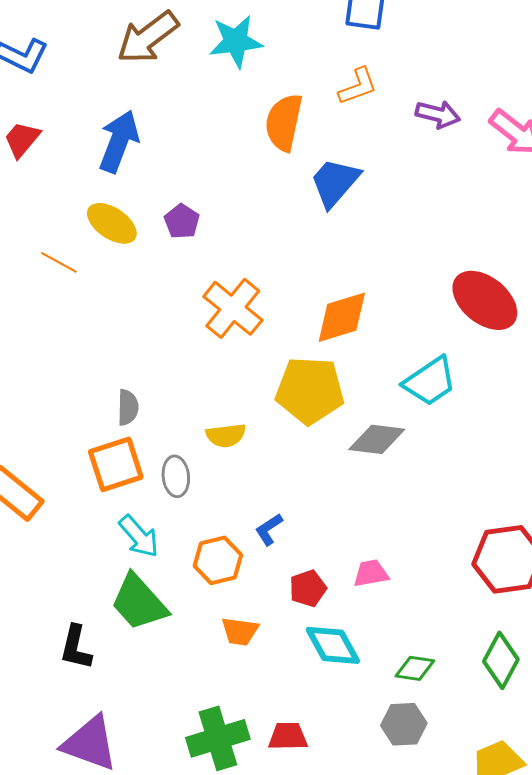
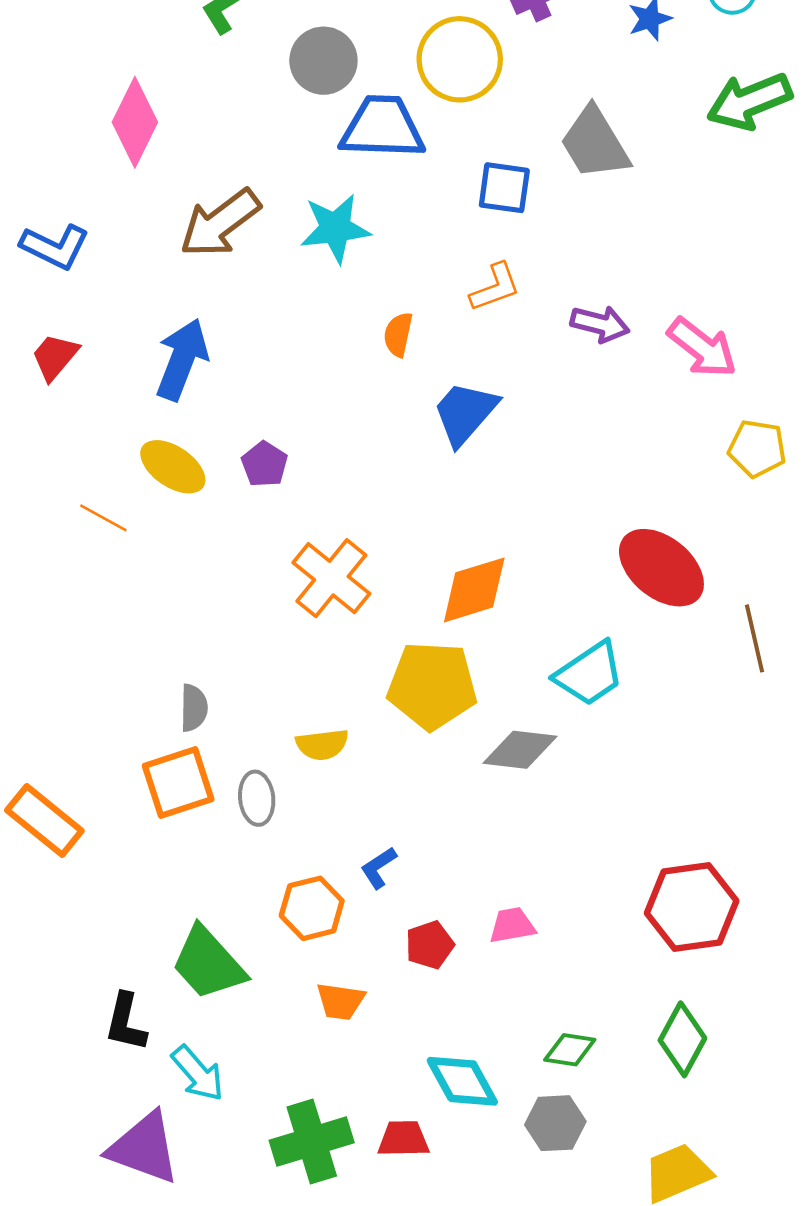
orange semicircle: (284, 122) -> (398, 334), size x0.6
cyan arrow: (139, 536) -> (198, 1073), moved
cyan diamond: (333, 645) -> (462, 1081), moved

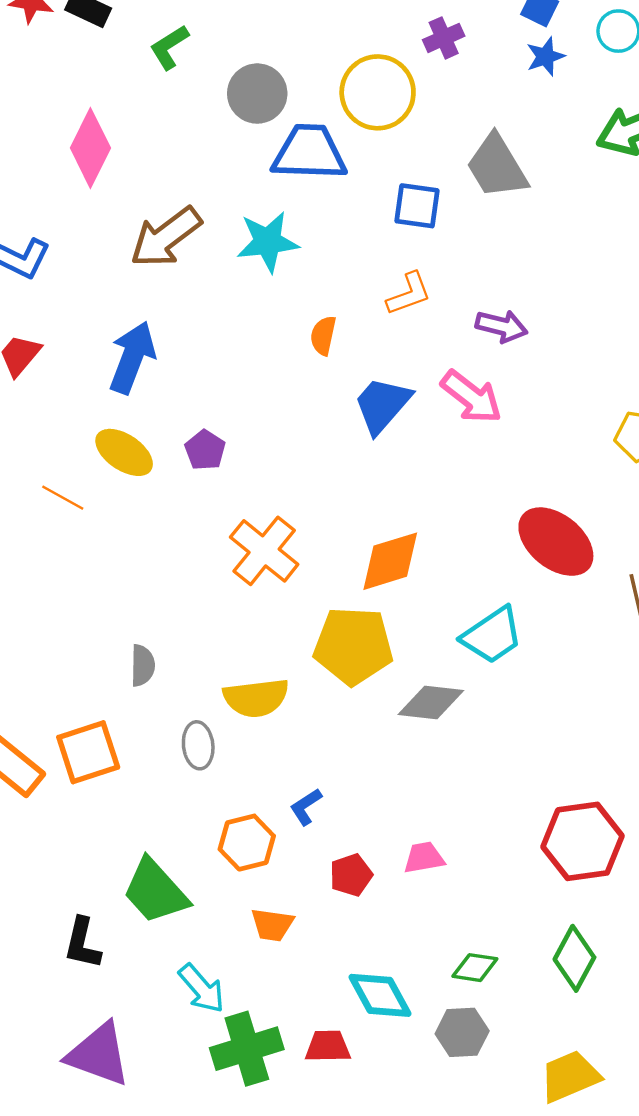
pink arrow: (702, 348) -> (471, 397), moved
yellow semicircle: (322, 745) -> (256, 698), size x1.4
orange square: (178, 783) -> (88, 752), moved
cyan arrow: (198, 1073) -> (202, 988), moved

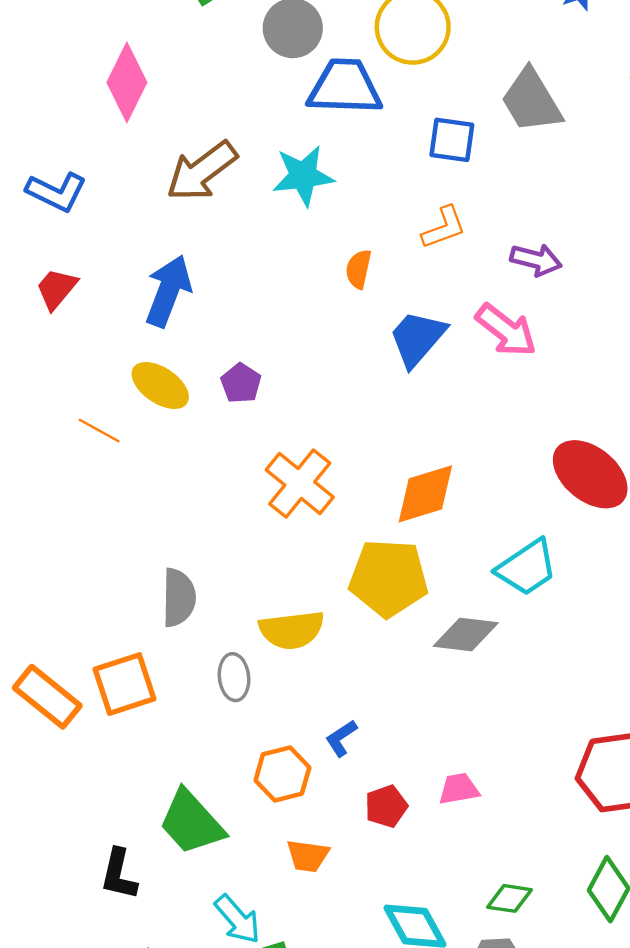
gray semicircle: (143, 665) -> (179, 598), size x1.4

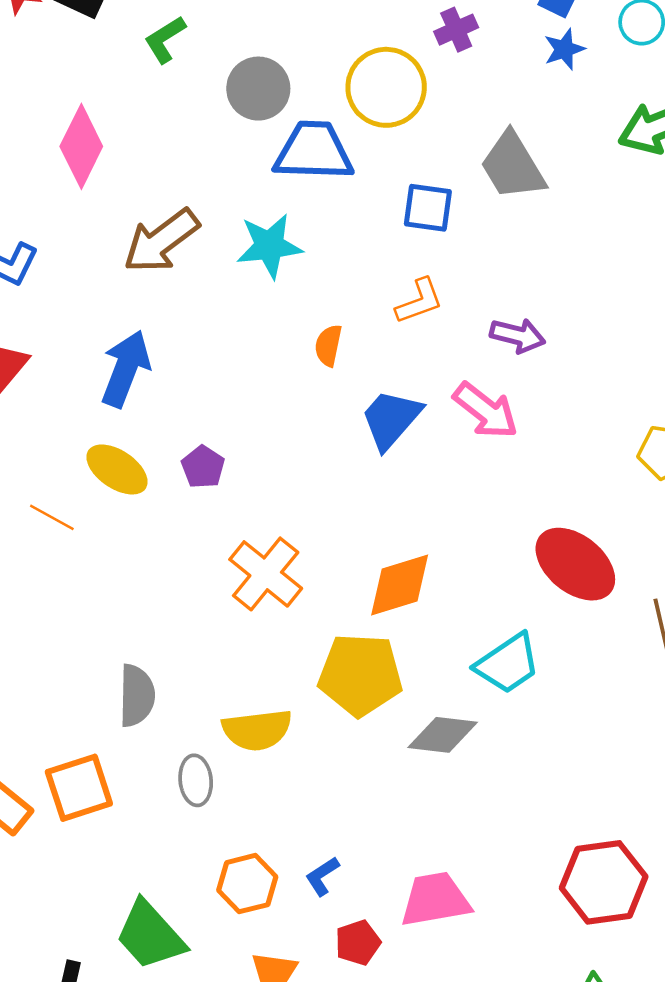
blue L-shape: (341, 738) -> (322, 876), moved
pink trapezoid: (459, 789) -> (435, 900), size x1.6
red pentagon: (386, 806) -> (358, 943), moved

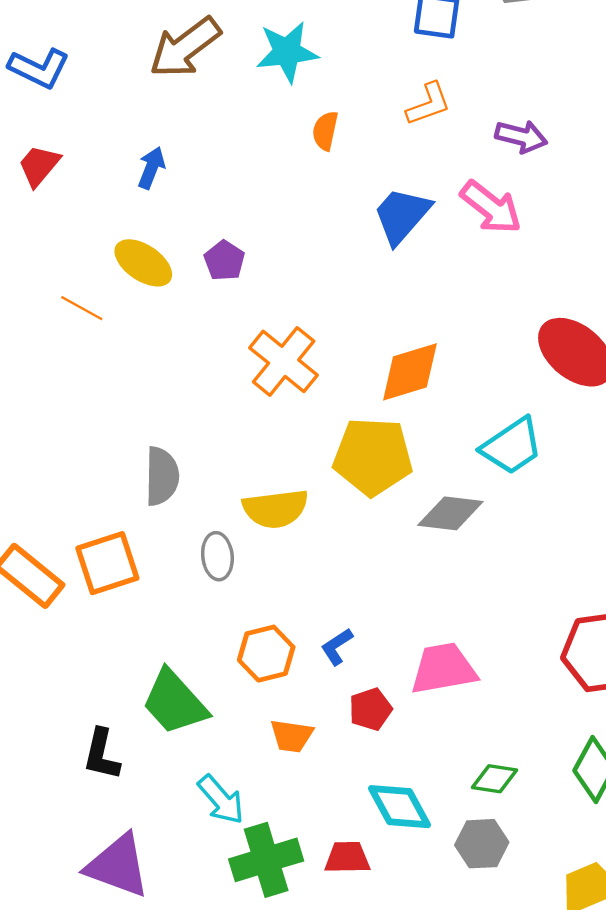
orange semicircle: (328, 345) -> (325, 131), moved
blue arrow: (126, 369) -> (151, 168), size x0.6

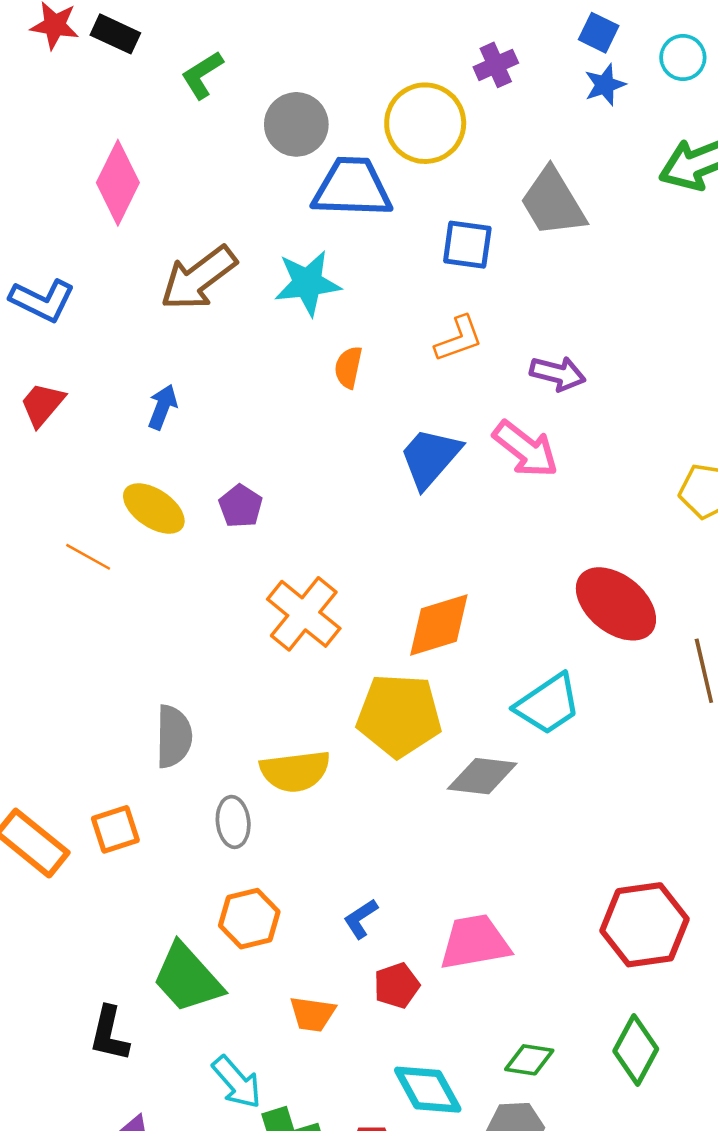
orange square: (107, 563) -> (115, 829), size x0.7
orange hexagon: (266, 654) -> (249, 919), moved

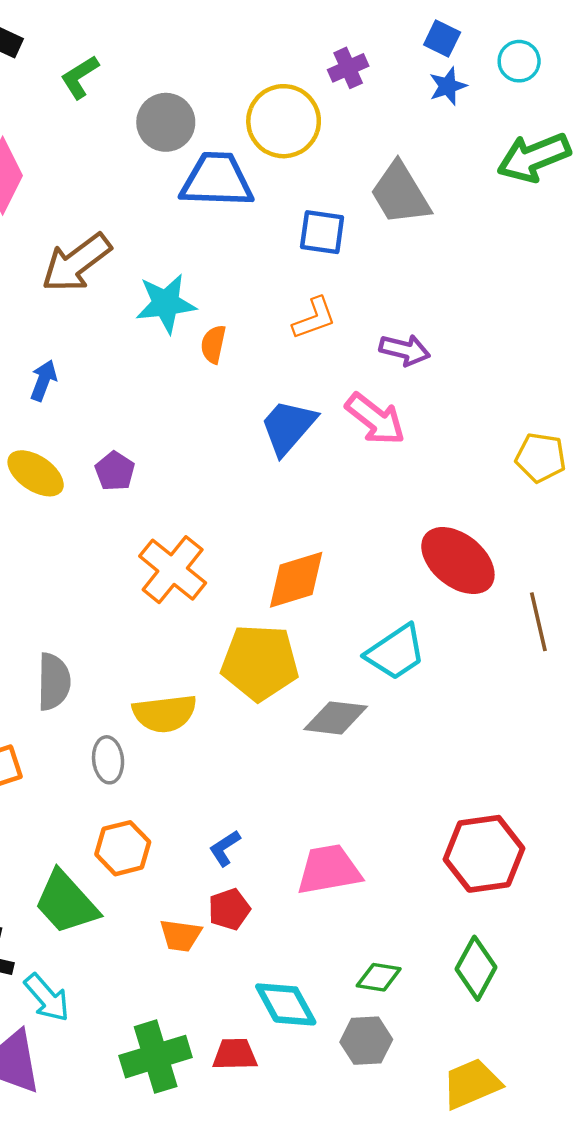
cyan star: (307, 283) -> (166, 303), moved
red pentagon: (397, 986) -> (229, 909), moved
cyan arrow: (237, 1082) -> (47, 998), moved

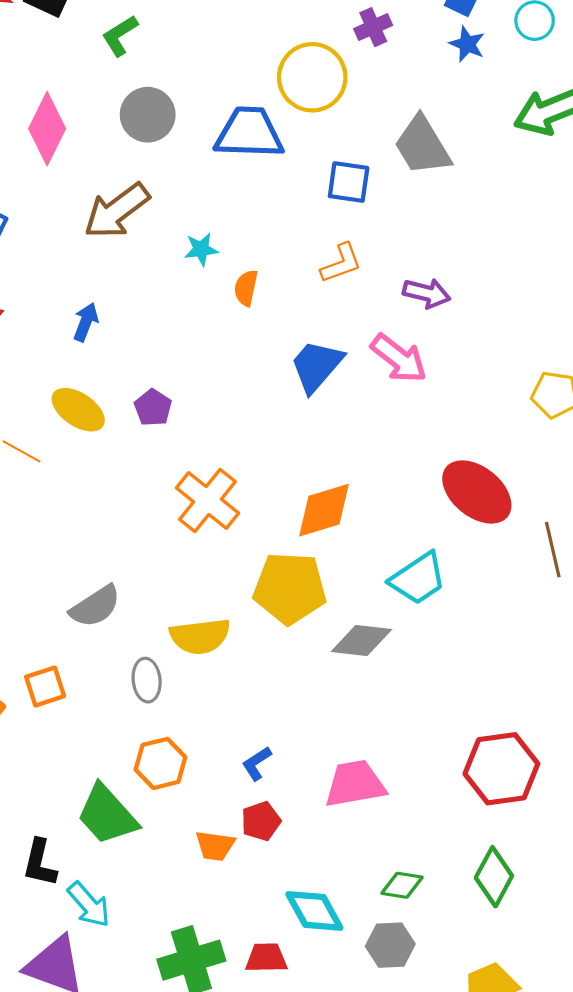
blue star: (448, 86) -> (467, 44), turned -30
gray circle: (166, 122) -> (148, 115), moved
cyan star: (166, 303) -> (201, 249), size x0.6
gray semicircle: (54, 682) -> (95, 606), turned 56

